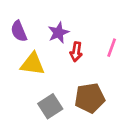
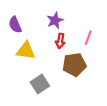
purple star: (58, 33) -> (55, 20), moved
brown pentagon: (90, 98) -> (74, 65), moved

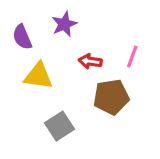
purple star: (55, 20) -> (64, 24), moved
red arrow: (60, 41) -> (90, 61), turned 88

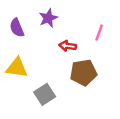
pink line: (132, 56) -> (99, 33), moved
yellow triangle: (38, 76) -> (17, 68), moved

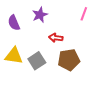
pink line: (99, 33) -> (84, 14), moved
gray square: (45, 94) -> (37, 61), moved

